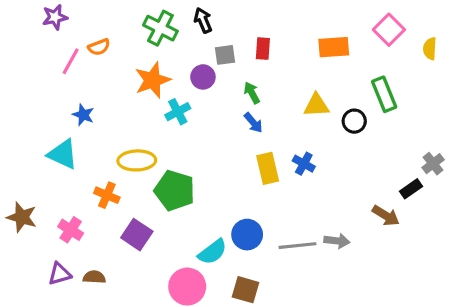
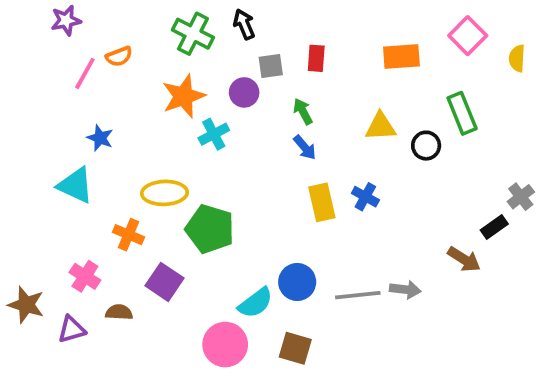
brown star: (22, 217) -> (26, 305), moved
brown semicircle: (94, 277) -> (119, 312), moved

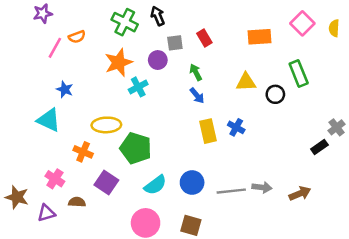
red rectangle: (316, 58) -> (204, 38), turned -35
yellow semicircle: (517, 58) -> (334, 28), moved
brown arrow: (464, 259) -> (300, 194), moved, turned -55
cyan semicircle: (255, 303) -> (155, 185), moved

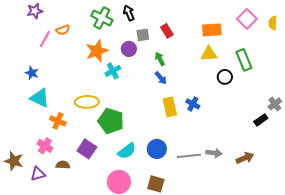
yellow triangle: (246, 82) -> (209, 54), moved
blue star: (65, 89) -> (32, 73), moved
orange cross: (83, 152) -> (58, 121), moved

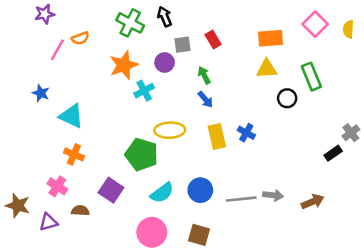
cyan triangle: (40, 98) -> (71, 116), moved
yellow ellipse: (87, 102) -> (170, 130), moved

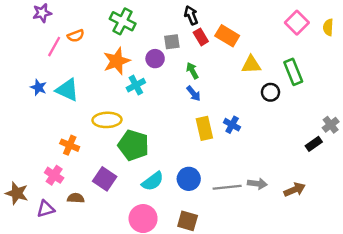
black arrow: (165, 17) -> (191, 15), moved
orange rectangle: (271, 38) -> (227, 36), moved, turned 35
cyan triangle: (71, 116) -> (67, 90), moved
yellow ellipse: (170, 130) -> (107, 120), moved

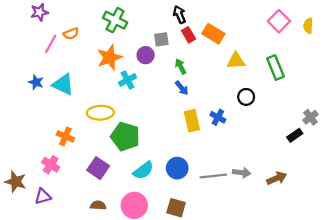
black circle: (270, 92) -> (246, 97), moved
brown semicircle: (76, 198) -> (98, 205), moved

